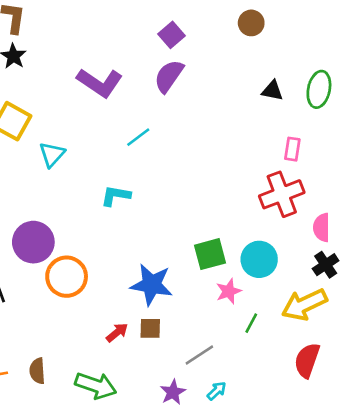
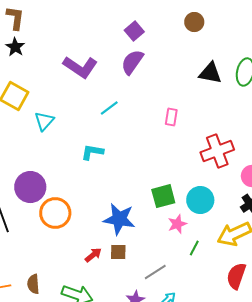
black triangle: (272, 91) -> (210, 73), size x1.4
pink rectangle: (292, 149) -> (171, 117), moved

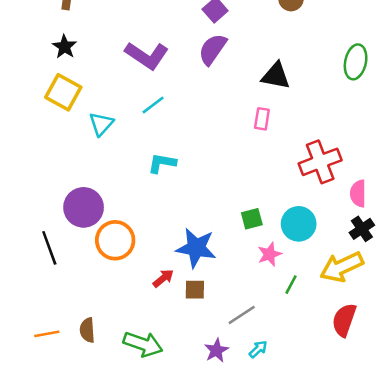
black star: (15, 47) -> (65, 47), moved
black triangle: (210, 73) -> (276, 76), moved
cyan line: (109, 108) -> (153, 105), moved
green square: (163, 196) -> (252, 219), size x0.7
red arrow: (93, 255) -> (163, 278), moved

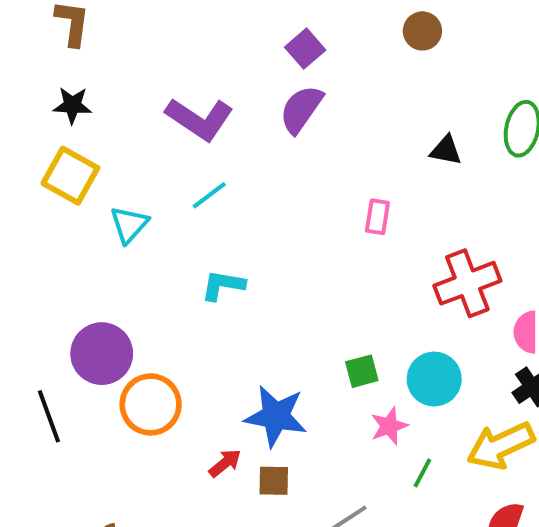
black star: (65, 47) -> (72, 105), turned -30
black triangle: (276, 76) -> (446, 150), moved, size x0.7

